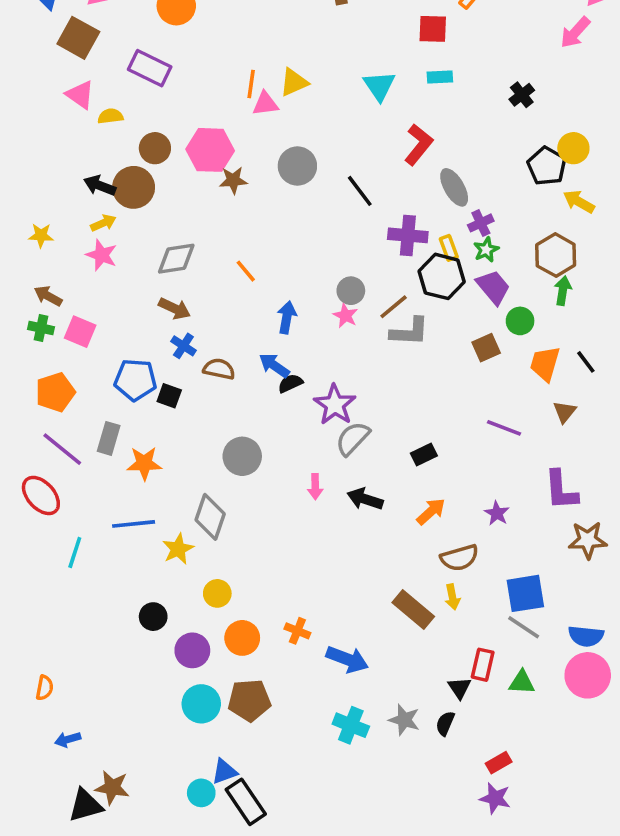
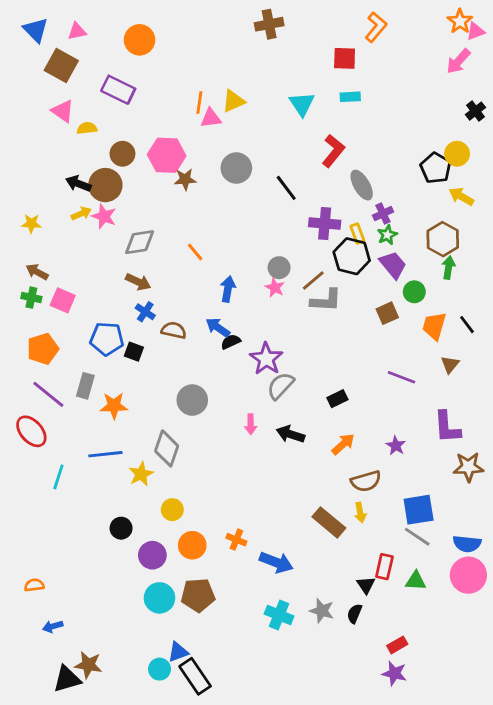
black cross: (522, 95) -> (476, 111), moved
pink star: (102, 255) -> (104, 216), moved
orange semicircle: (45, 688) -> (34, 585), turned -108

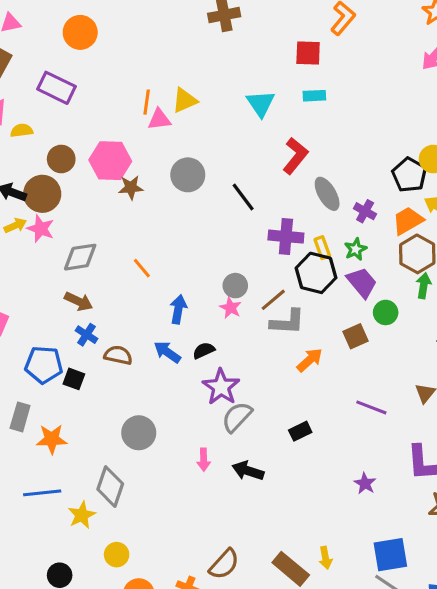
purple cross: (383, 214) -> (365, 211), moved, turned -36
orange trapezoid: (434, 326) -> (408, 221), moved, turned 44
black semicircle: (231, 342) -> (204, 350), moved
orange arrow: (343, 444) -> (310, 360), moved
brown semicircle: (366, 481) -> (224, 564), moved, turned -32

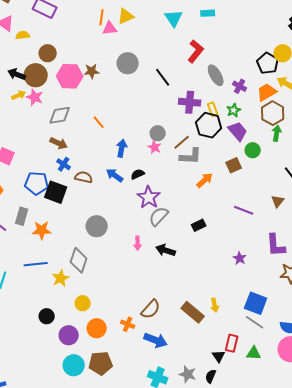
pink hexagon: (110, 161) -> (70, 76), moved
black square: (74, 379) -> (56, 192), size x1.6
blue square: (390, 555) -> (256, 303), turned 30

